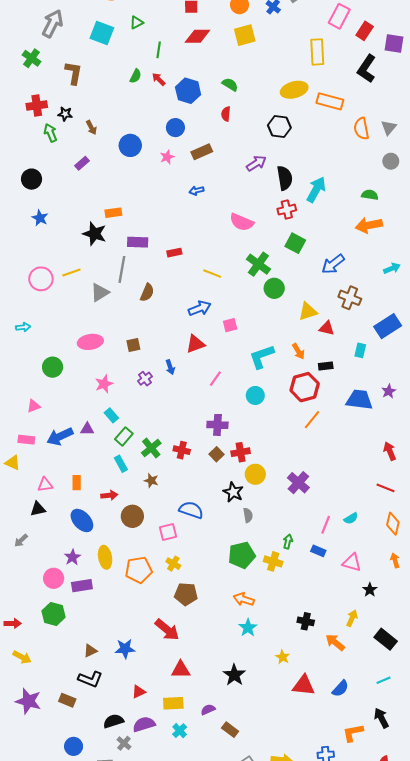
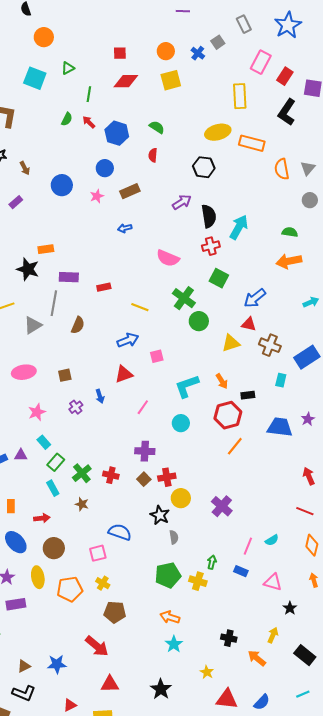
brown cross: (350, 298) -> (270, 345), moved
red triangle: (327, 328) -> (249, 324), moved
brown circle: (132, 516) -> (54, 548), moved

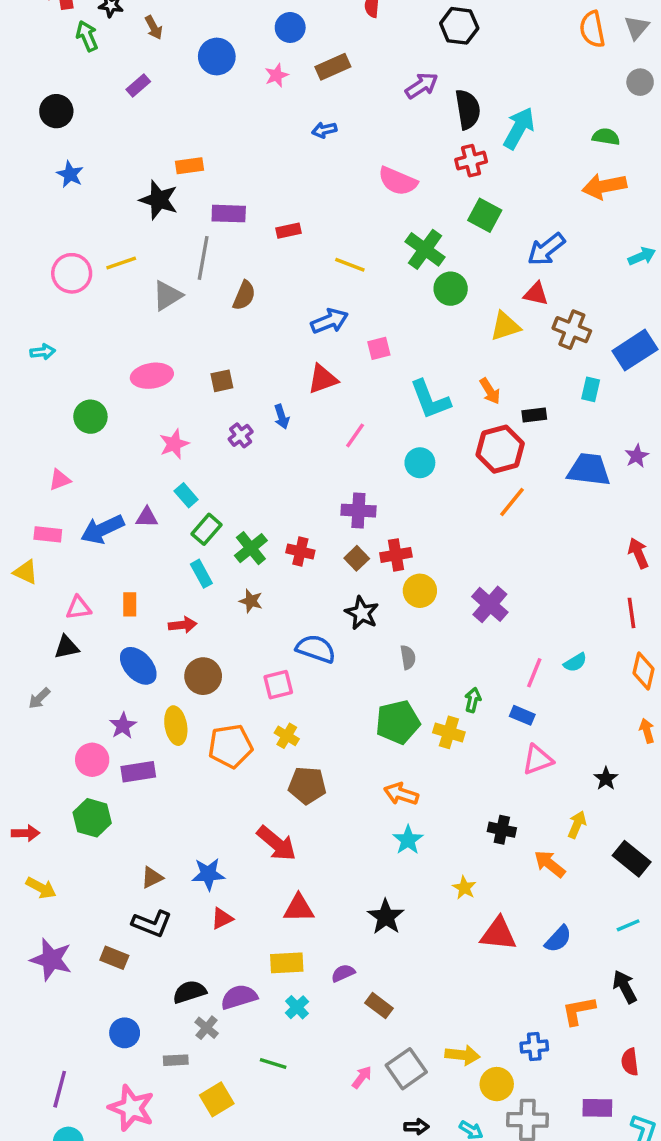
cyan L-shape: (187, 386) -> (430, 400), turned -92
red line: (305, 511) -> (632, 613), turned 60
black star: (160, 515) -> (362, 613), moved
pink triangle: (273, 582) -> (538, 760), moved, turned -36
red triangle: (70, 705) -> (222, 918), moved

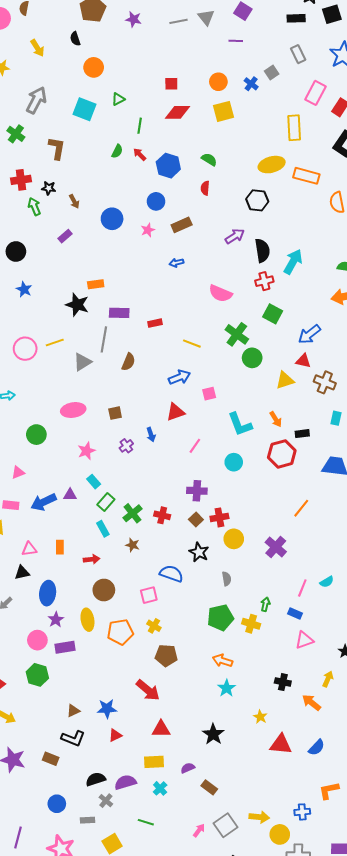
orange line: (512, 502) -> (301, 508), moved
blue ellipse: (138, 666) -> (48, 593), moved, turned 50

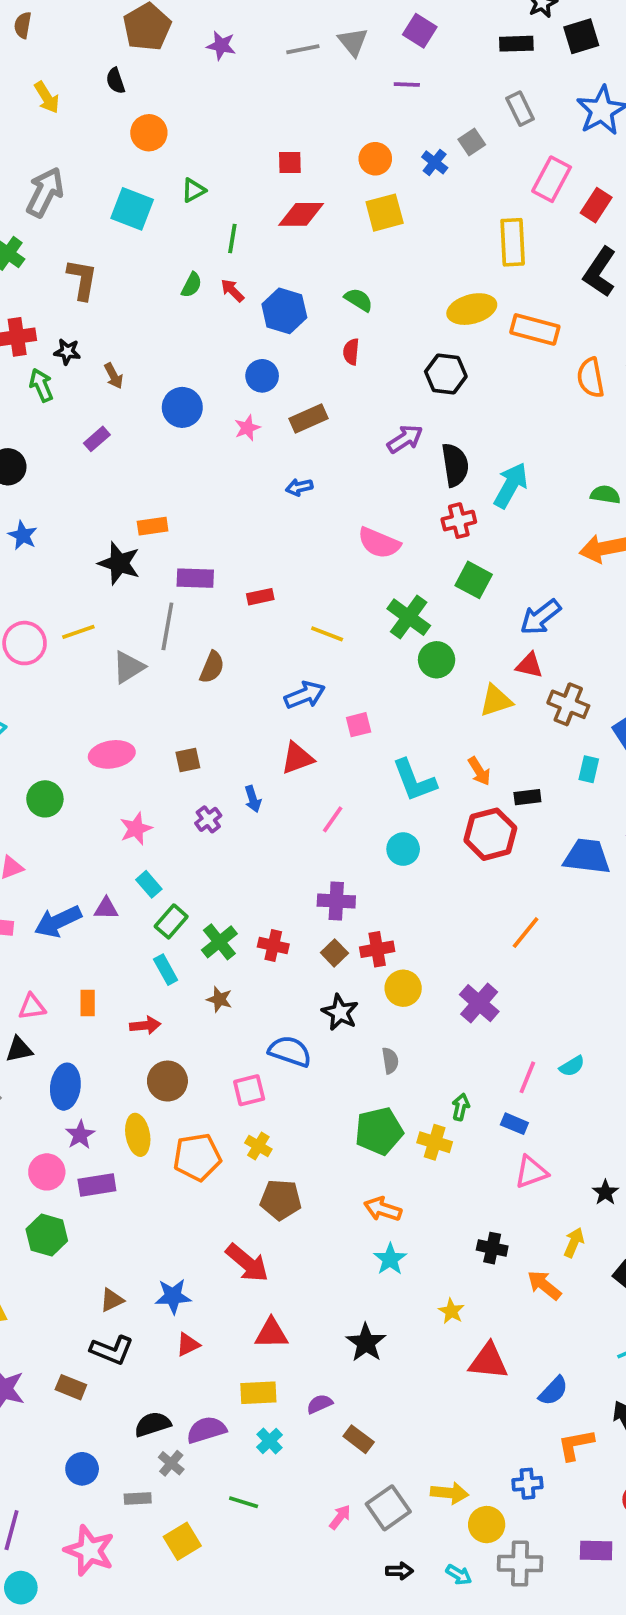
blue semicircle: (317, 748) -> (553, 1391), moved

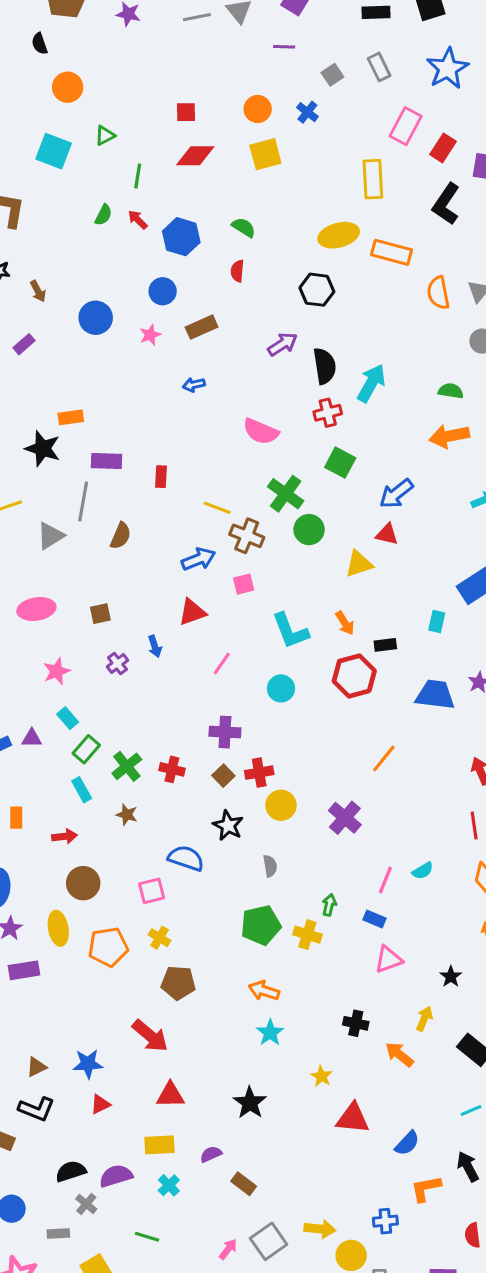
gray square: (472, 142) -> (332, 75), moved
red rectangle: (260, 597) -> (161, 477), turned -75
brown cross: (568, 704) -> (247, 536), moved

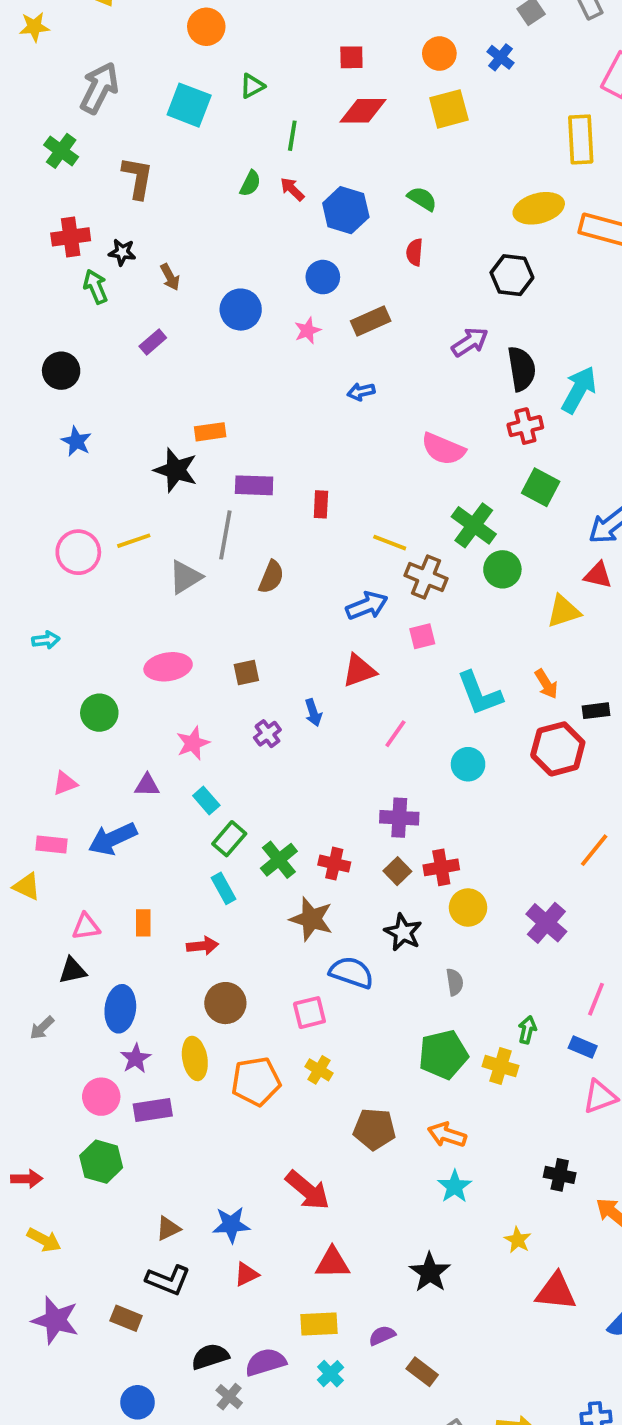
purple triangle: (32, 738) -> (147, 785), moved
brown star: (127, 815) -> (311, 919), moved, size x1.6
brown pentagon: (178, 983) -> (374, 1129), moved

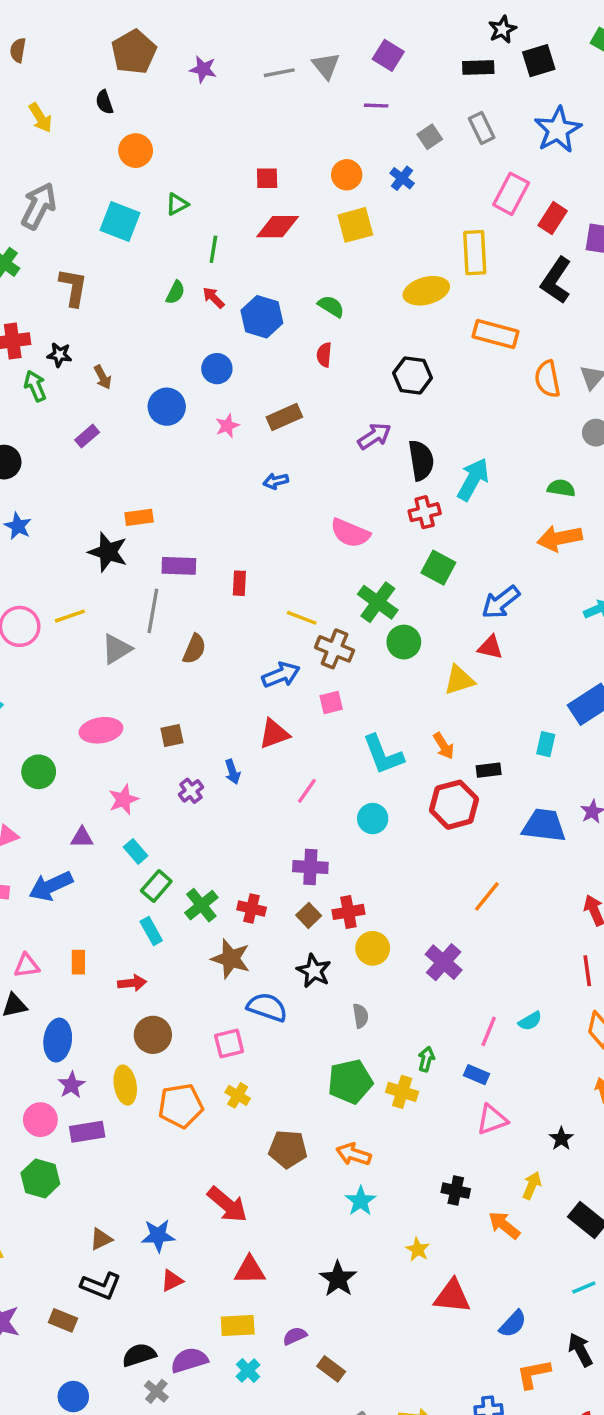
yellow ellipse: (539, 208) -> (426, 291), moved
blue circle: (323, 277) -> (217, 369), moved

